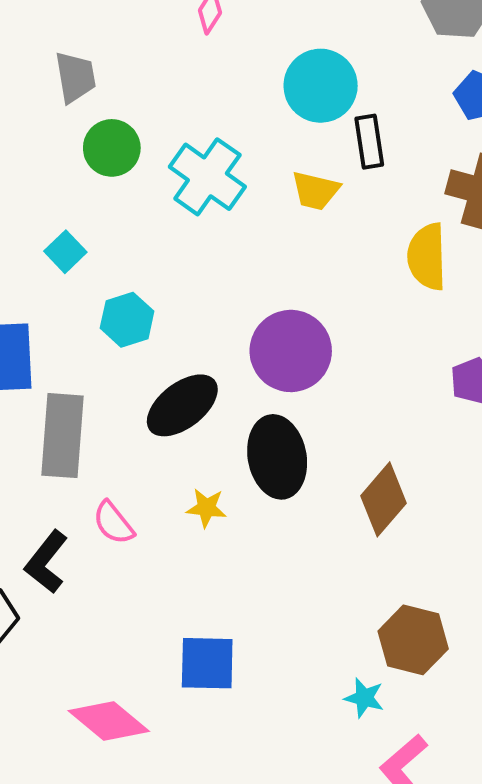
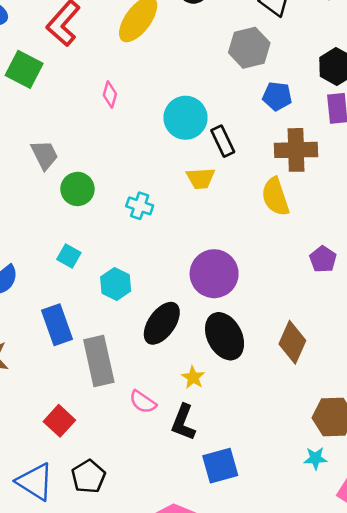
cyan cross: (207, 177) -> (140, 206), moved, size x0.6
yellow star: (206, 508) -> (193, 377), turned -30
black L-shape: (46, 562) -> (183, 422), moved

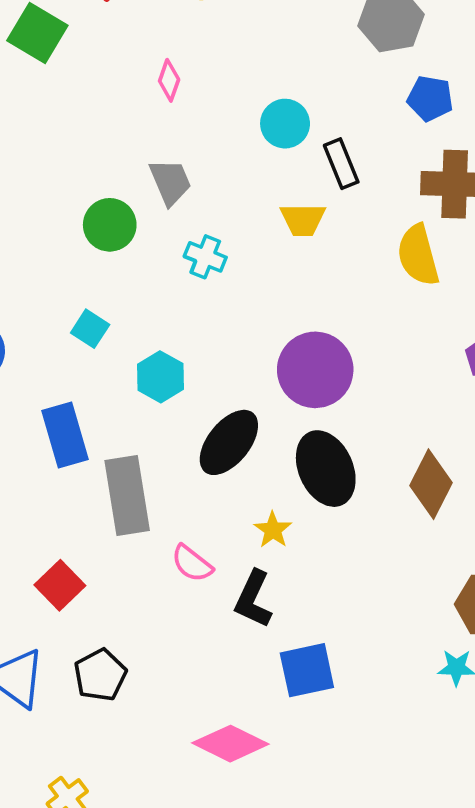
cyan circle: (186, 118) -> (285, 124), size x0.7
gray trapezoid: (45, 155) -> (170, 182), moved

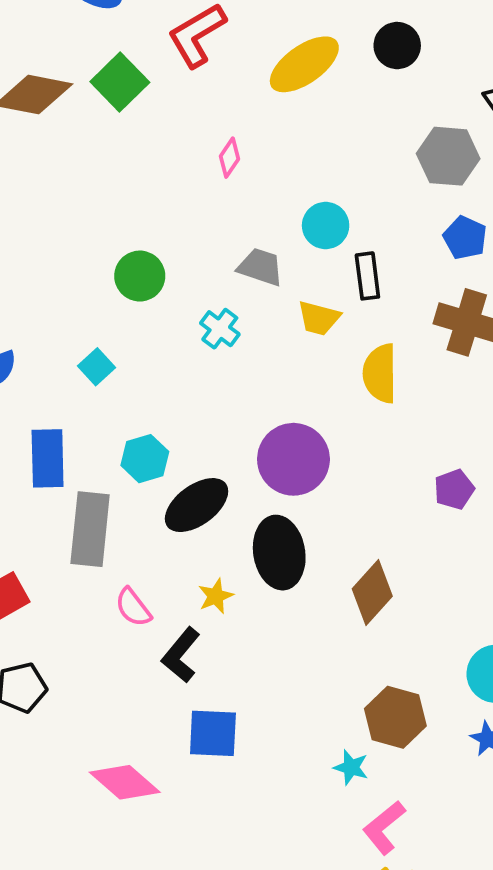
gray trapezoid: (170, 182) -> (260, 267), moved, turned -63
yellow semicircle: (418, 255) -> (380, 373), moved
cyan hexagon: (160, 377) -> (145, 459), moved

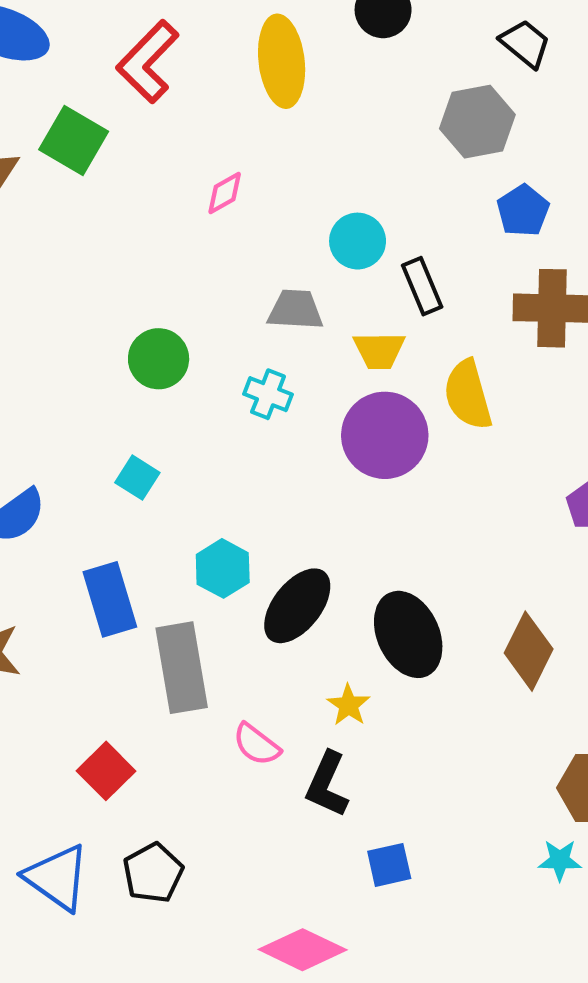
yellow ellipse: (304, 64) -> (282, 61), turned -46
pink diamond: (229, 158) -> (225, 193), turned 42
blue pentagon: (465, 238) -> (523, 211), turned 30
purple circle: (293, 459) -> (385, 435), moved
blue square: (213, 733) -> (389, 865), size x0.7

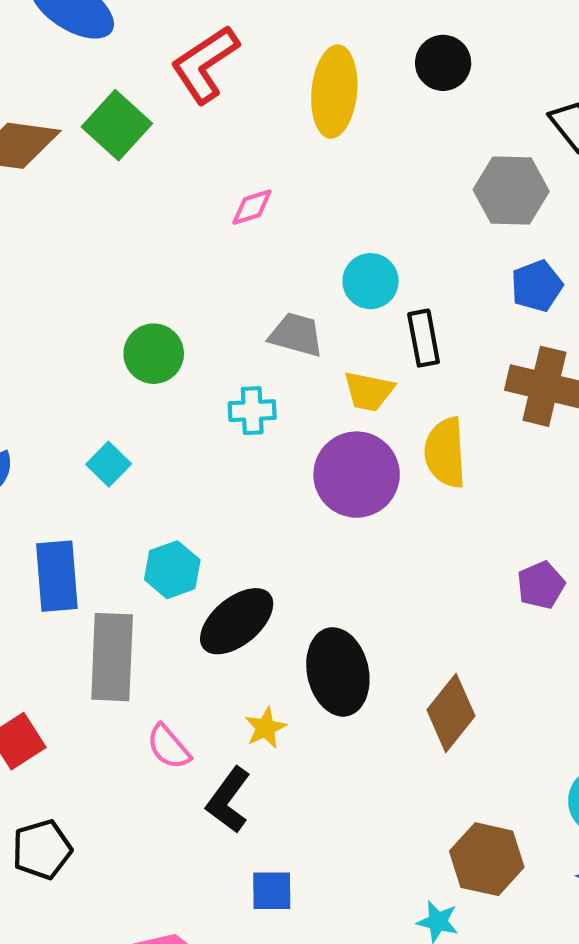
cyan cross: (268, 394) -> (252, 411), turned -36

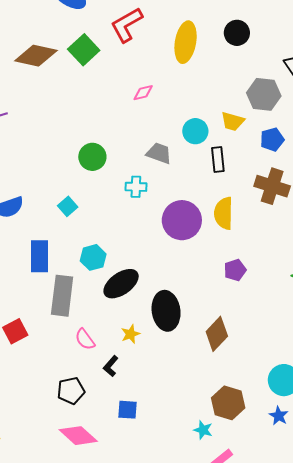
yellow trapezoid: (369, 391) -> (233, 121), moved
purple pentagon: (541, 585) -> (235, 270), moved
black L-shape: (228, 800) -> (111, 366), size x0.7
black pentagon: (42, 850) -> (71, 391), moved

